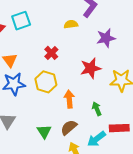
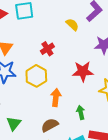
yellow semicircle: (71, 24) -> (72, 25), turned 40
green triangle: (44, 132) -> (14, 123), moved

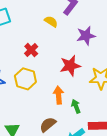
orange arrow: (56, 98) -> (59, 95), moved

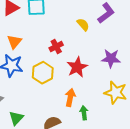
purple star: (86, 36) -> (111, 58), moved
red star: (70, 66) -> (77, 67), moved, turned -30

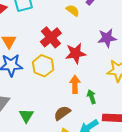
red cross: (56, 47) -> (51, 37), size x1.5
red star: (77, 67) -> (76, 53), turned 30

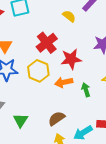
orange arrow: (75, 84) -> (64, 82), moved, turned -102
green arrow: (92, 97) -> (86, 90), moved

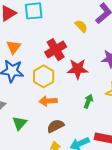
orange arrow: (64, 82) -> (48, 101), moved
green arrow: (86, 90) -> (88, 101), turned 32

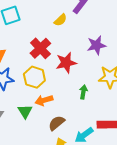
yellow semicircle: (81, 26) -> (60, 20), turned 104
green triangle: (20, 123) -> (25, 111), moved

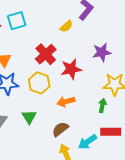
green arrow: (83, 92) -> (102, 105), moved
orange arrow: (44, 100) -> (66, 102), moved

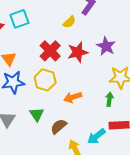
purple star: (102, 52) -> (106, 46), turned -30
red star: (71, 69) -> (78, 52), moved
brown semicircle: (60, 129) -> (59, 126), moved

